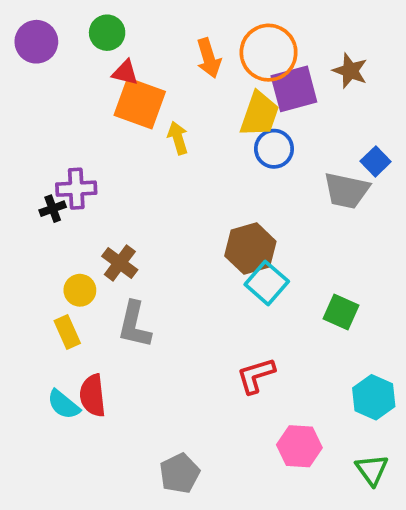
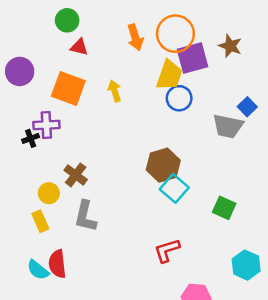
purple circle: (36, 42) -> (20, 71), moved
orange square: (140, 103) -> (68, 88), moved

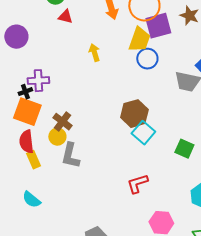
orange square: (68, 88) -> (27, 112), moved
yellow circle: (49, 193) -> (57, 137), moved
red semicircle: (57, 264) -> (26, 142), moved

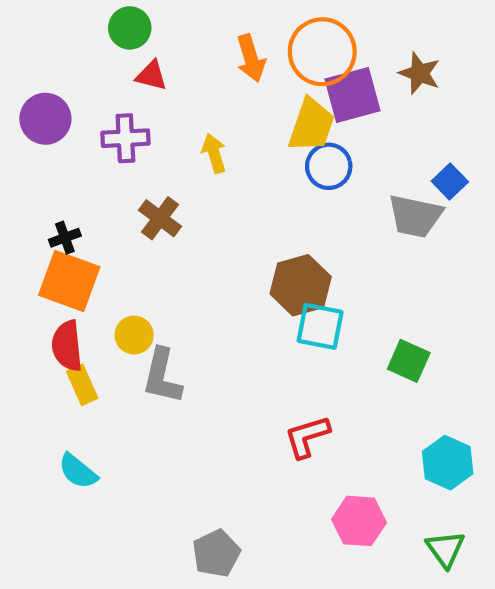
purple cross: (38, 81) -> (125, 138), moved
brown cross: (62, 122) -> (160, 218), moved
cyan square: (143, 133) -> (320, 326), turned -30

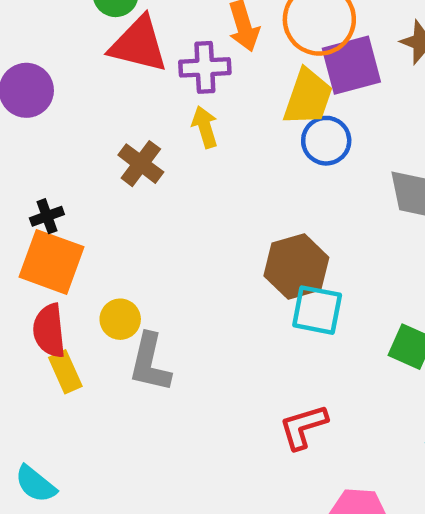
red triangle: (151, 76) -> (138, 45), size x1.8
purple cross: (125, 138) -> (205, 67), moved
brown cross: (160, 218) -> (141, 164), moved
cyan semicircle: (78, 471) -> (35, 484), moved

